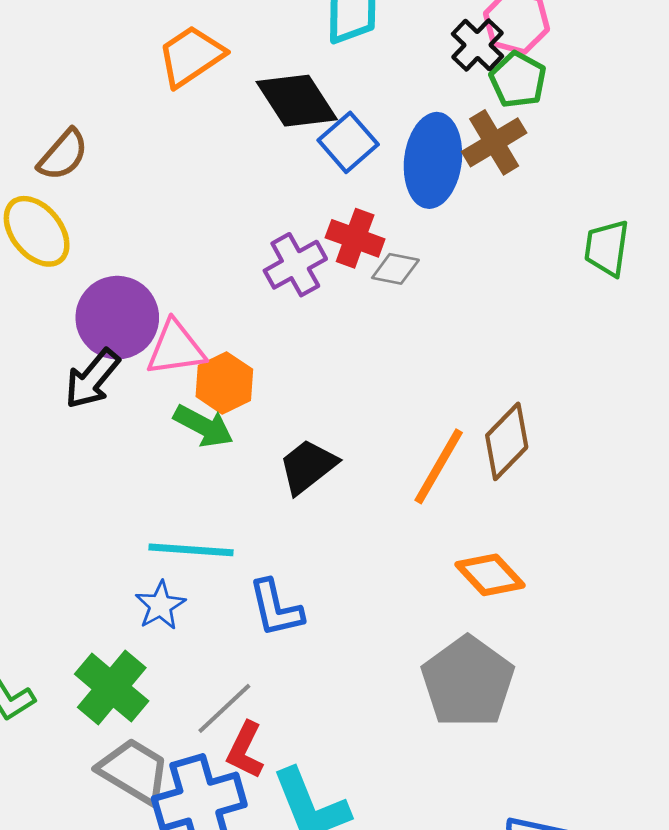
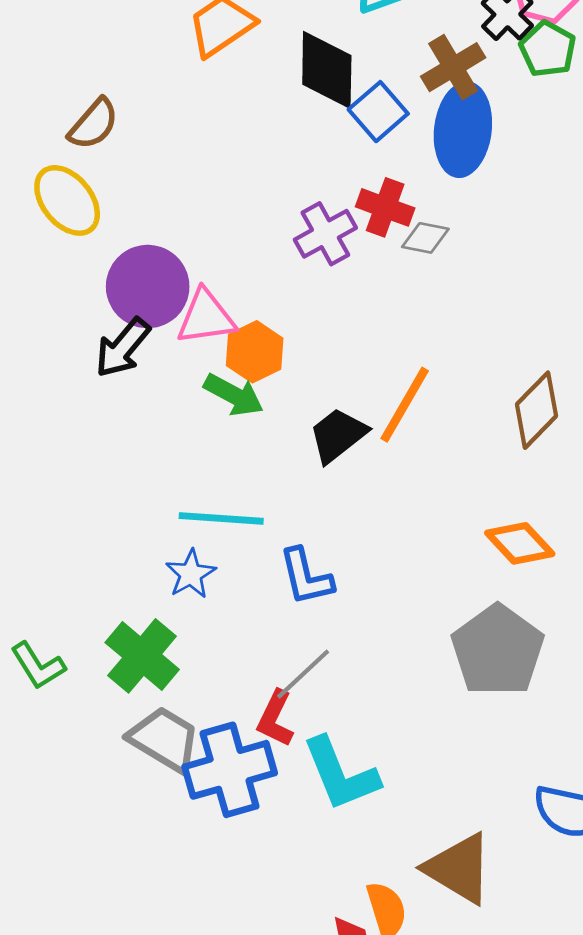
black diamond: (297, 101) -> (327, 70), turned 34
brown cross: (494, 142) -> (453, 67), moved
orange line: (439, 466) -> (405, 405), moved
gray line: (224, 708) -> (303, 674), moved

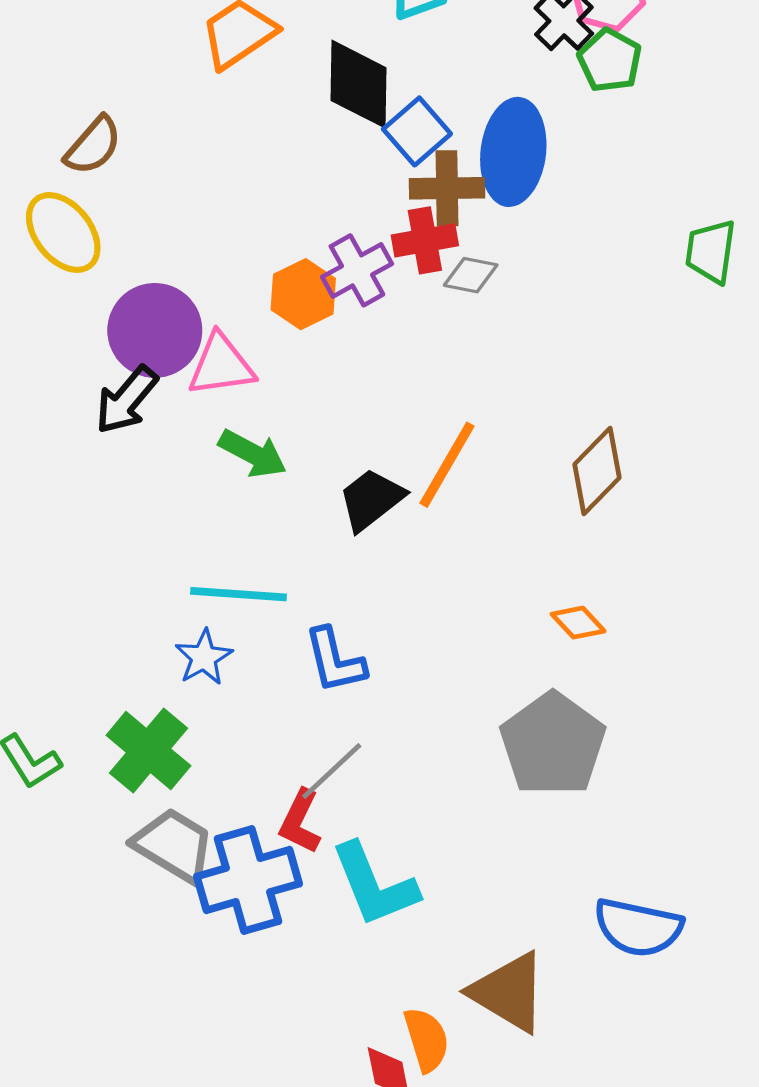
brown cross: (453, 67) -> (447, 188), moved, turned 30
red cross: (385, 207) -> (425, 240), turned -30
orange hexagon: (255, 352) -> (303, 294), moved
orange diamond: (520, 543) -> (578, 623), size x0.7

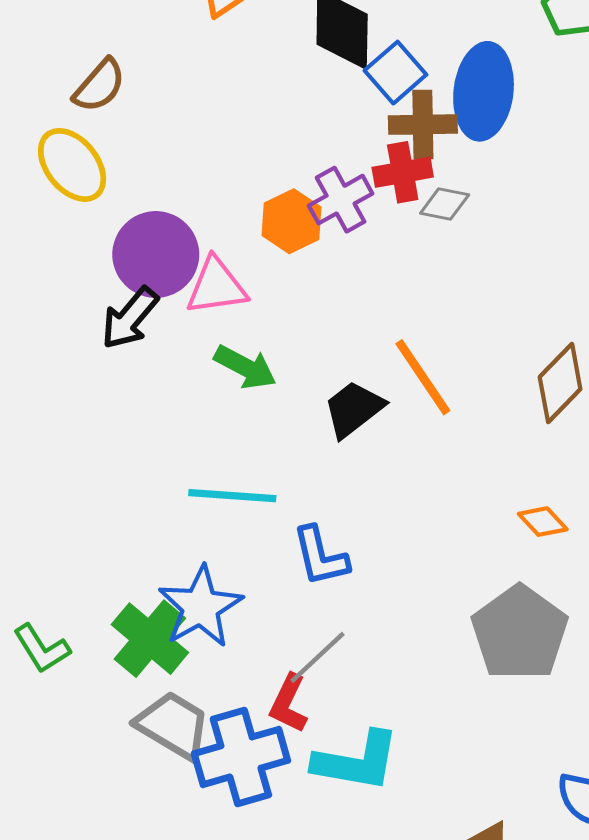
orange line: (447, 465) -> (423, 377), turned -64
blue star: (204, 657) -> (201, 607), moved, size x1.6
cyan L-shape: (374, 885) -> (356, 761), turned -58

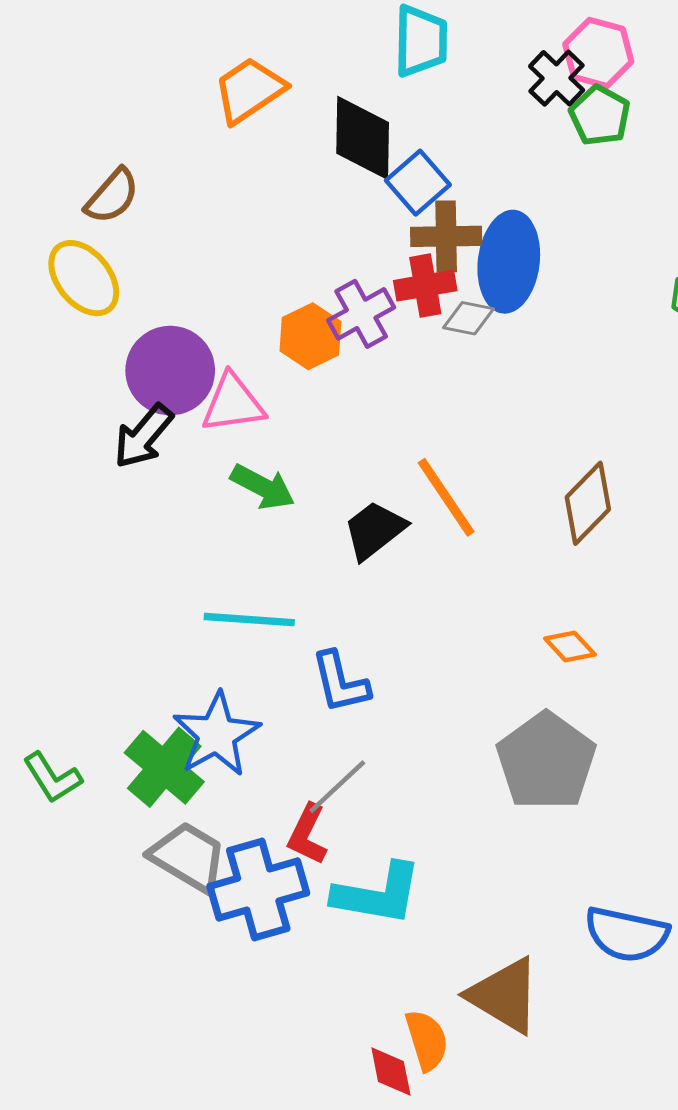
blue ellipse: (484, 91) -> (509, 262), moved

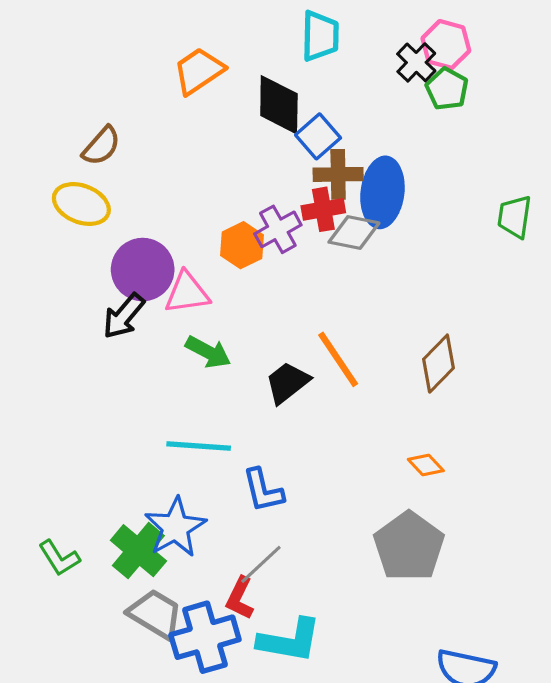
yellow ellipse: (84, 278) -> (81, 204), turned -30
gray diamond: (469, 318) -> (354, 233), size x1.4

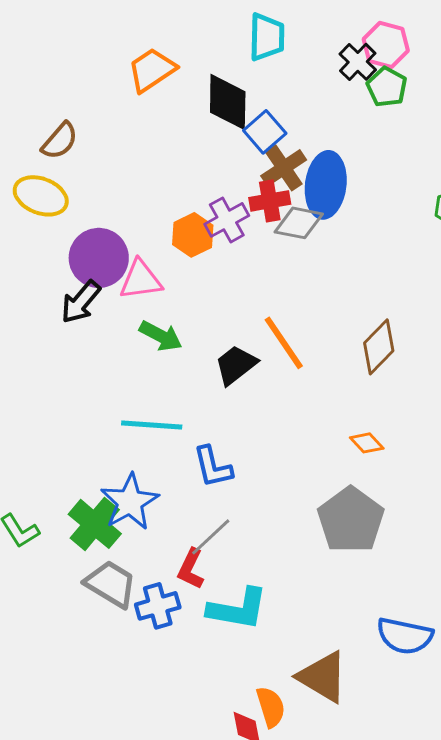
brown cross: (338, 174) -> (284, 168), turned -33
blue cross: (205, 637) -> (158, 606), size x0.7

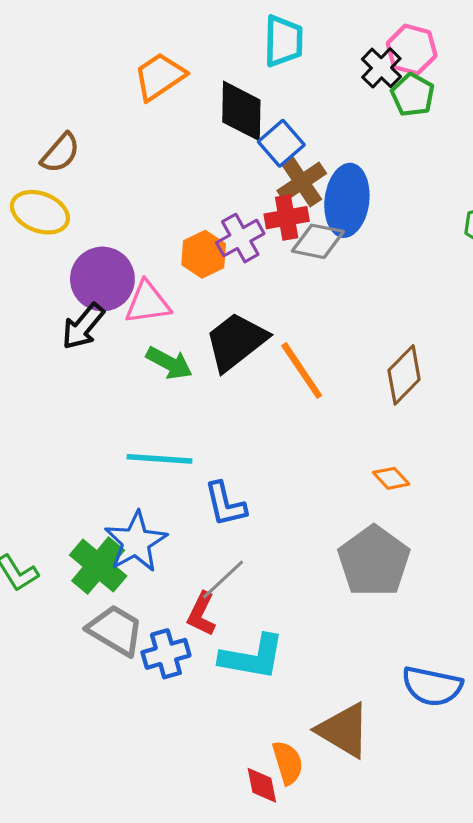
black trapezoid: (236, 365) -> (236, 341), moved, size x1.4

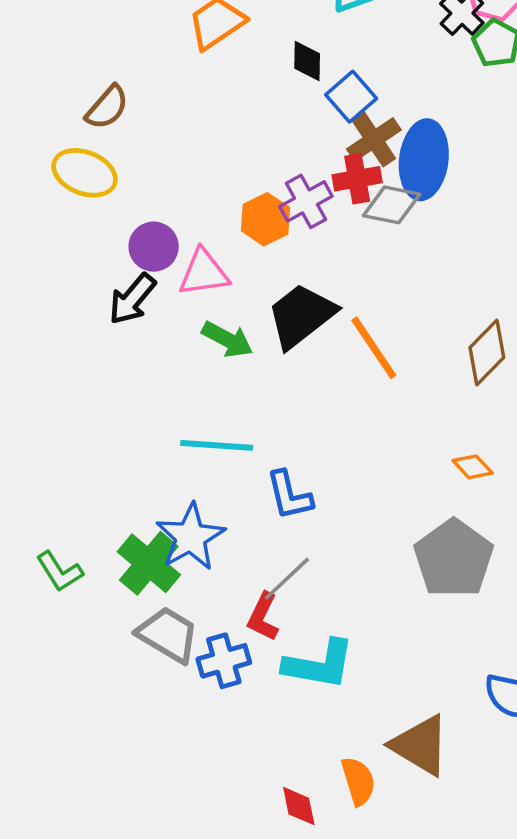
black diamond: (241, 111) -> (307, 61), size x0.6
purple circle: (102, 279) -> (154, 247), size x0.7
red diamond: (262, 785) -> (299, 806), moved

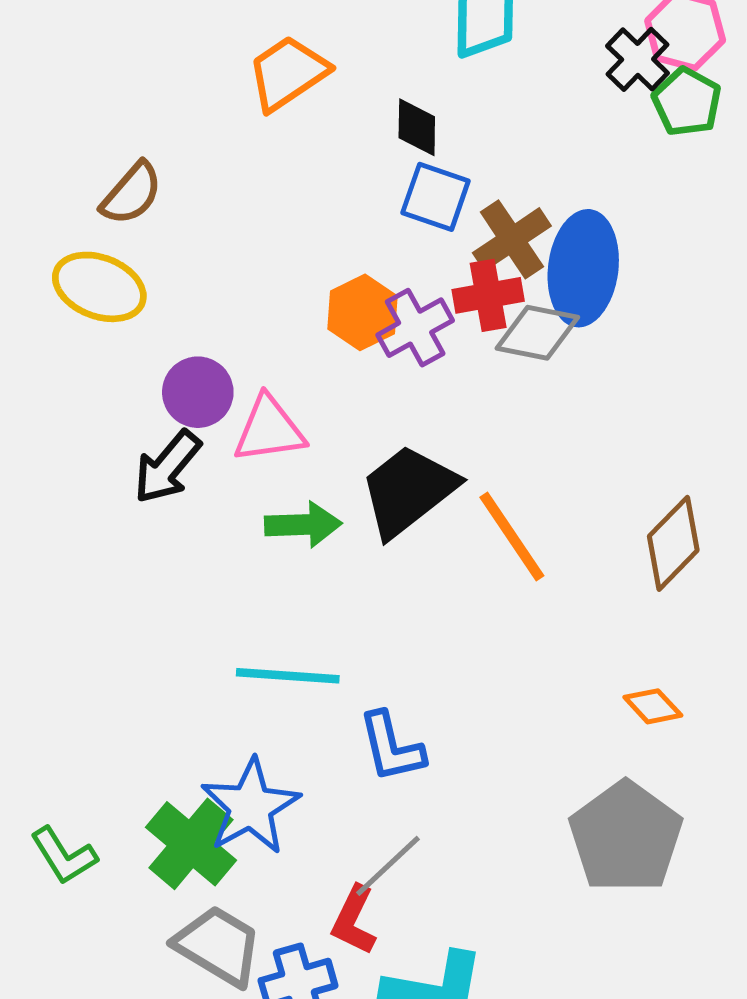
blue square: (351, 97) -> (436, 197), moved, turned -30
orange hexagon: (265, 219) -> (362, 312), moved
green arrow: (227, 339) -> (303, 525), turned -30

